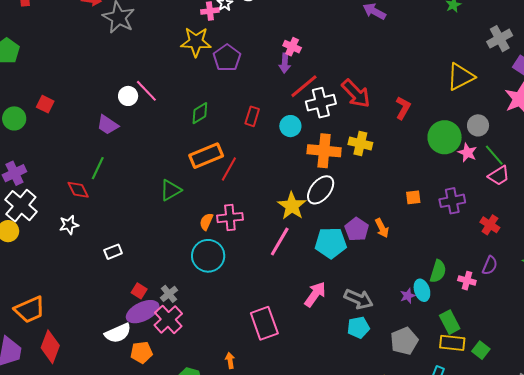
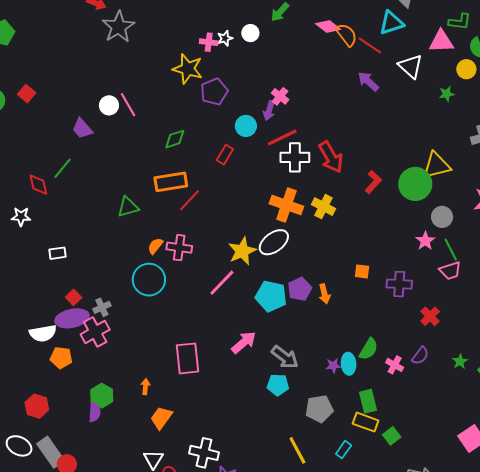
cyan circle: (290, 126) -> (246, 126), moved
green circle: (445, 137) -> (415, 184), moved

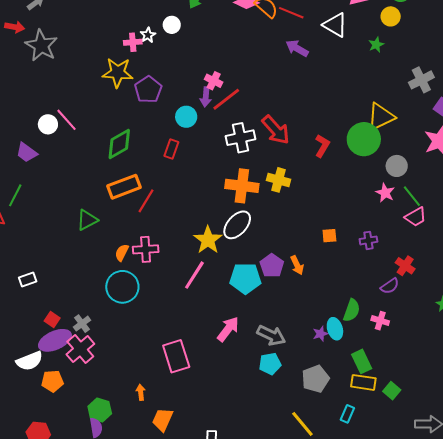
red line: (282, 138) -> (226, 99), moved
green diamond: (175, 139) -> (119, 144), size x1.4
purple cross: (399, 284) -> (368, 240), size x0.7
purple semicircle: (420, 356) -> (390, 286), moved, turned 30

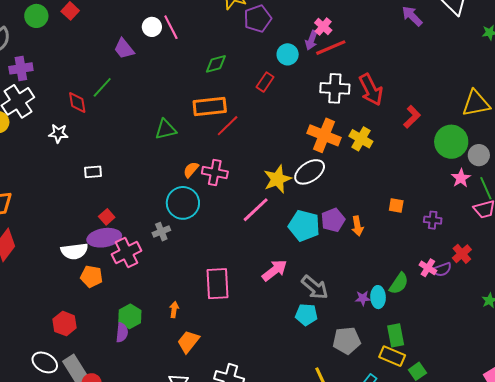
green circle: (364, 139) -> (451, 142), moved
green diamond: (119, 144) -> (216, 64), size x0.7
pink cross: (380, 321) -> (428, 268), moved
gray cross: (82, 324) -> (161, 232), moved

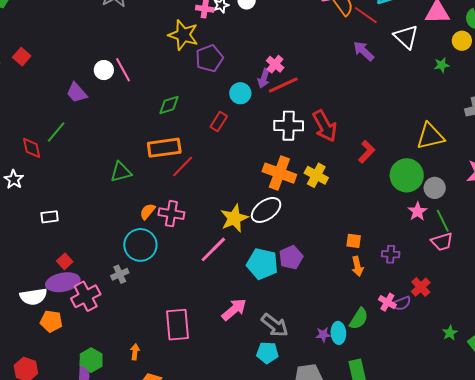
white star: (58, 133) -> (14, 179), turned 30
orange arrow: (357, 226) -> (357, 266), moved

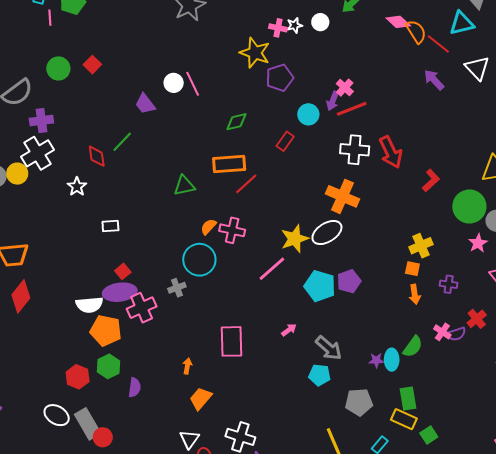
yellow cross: (316, 175) -> (421, 246), moved, turned 35
pink arrow: (234, 310) -> (289, 330), size x0.6
orange pentagon: (51, 321) -> (106, 331), size x1.4
green hexagon: (91, 360) -> (108, 366), moved

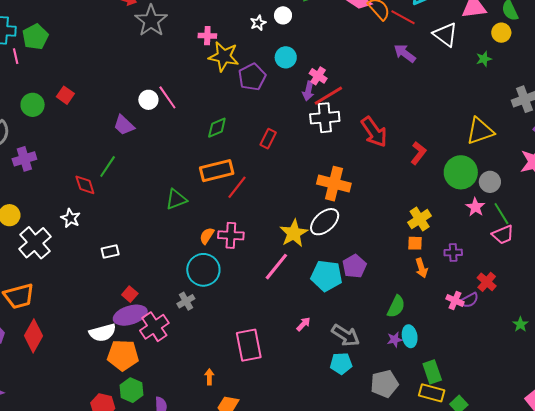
pink cross: (278, 28) -> (207, 36), moved
cyan circle: (308, 114) -> (286, 57), moved
white cross: (355, 150) -> (325, 118), moved
white cross: (37, 153) -> (35, 243), moved
green semicircle: (413, 347) -> (396, 306), moved

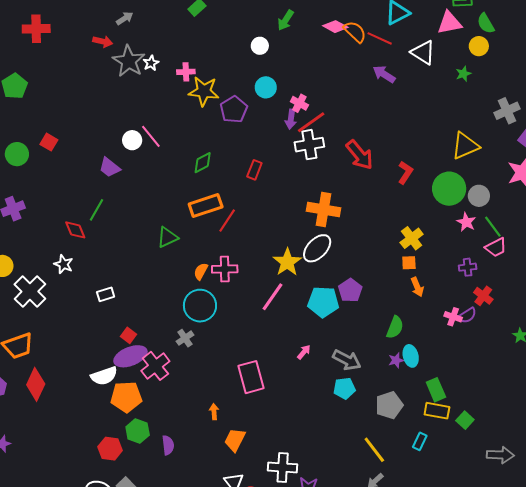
white star: (258, 23) -> (151, 63), moved
purple cross: (453, 252) -> (468, 267), moved

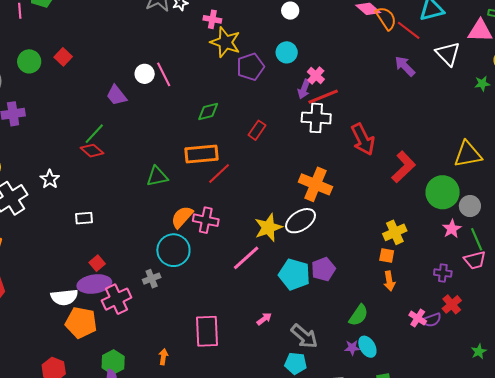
red L-shape: (405, 173) -> (404, 167), size x1.4
red diamond: (75, 230) -> (92, 151), moved, turned -40
orange semicircle: (201, 271) -> (182, 217), size x1.4
cyan ellipse: (411, 356) -> (367, 347), turned -30
green hexagon: (138, 431) -> (113, 362), moved

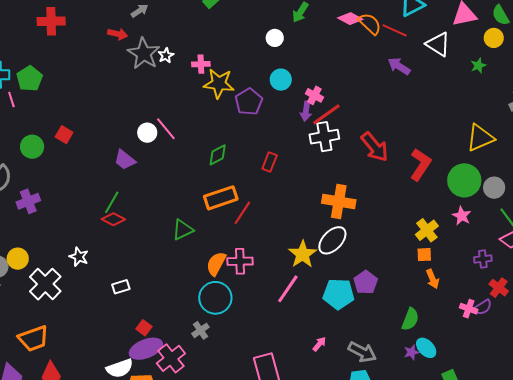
pink star: (452, 229) -> (462, 216), moved

